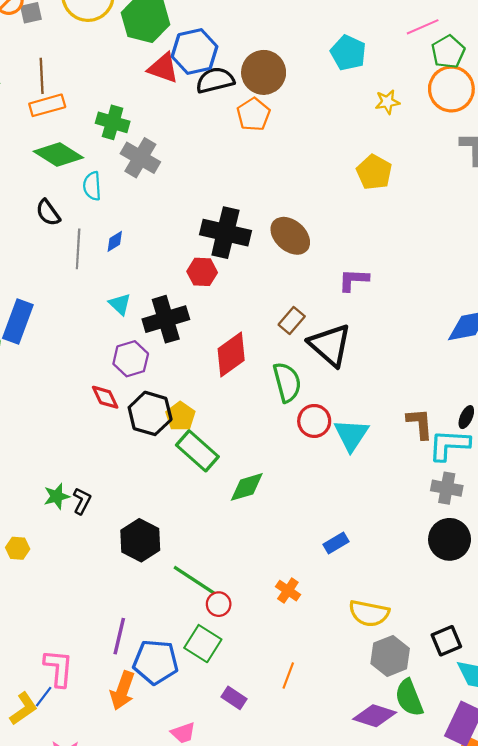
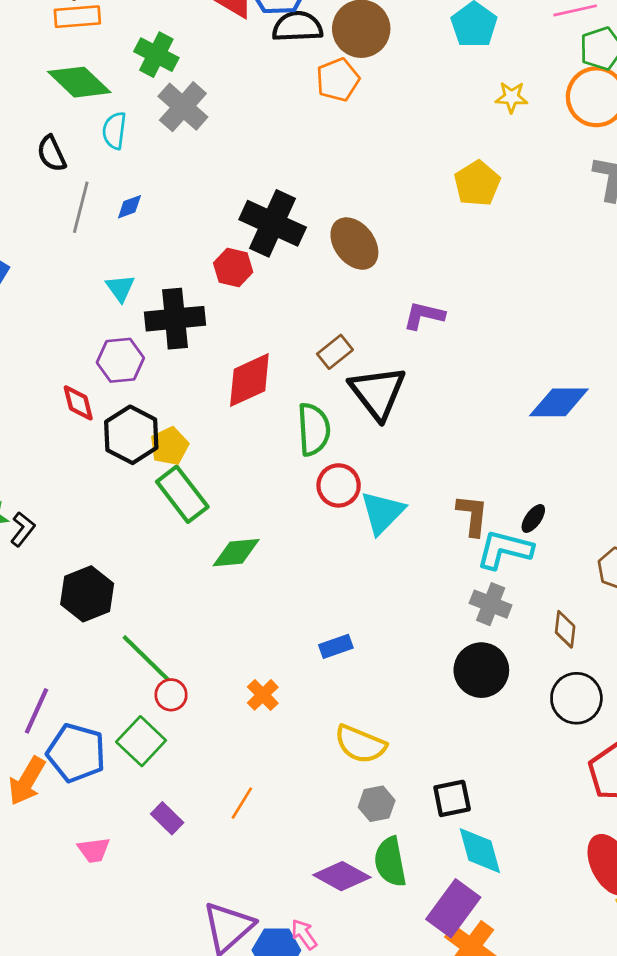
gray hexagon: (390, 656) -> (377, 804), size x0.7

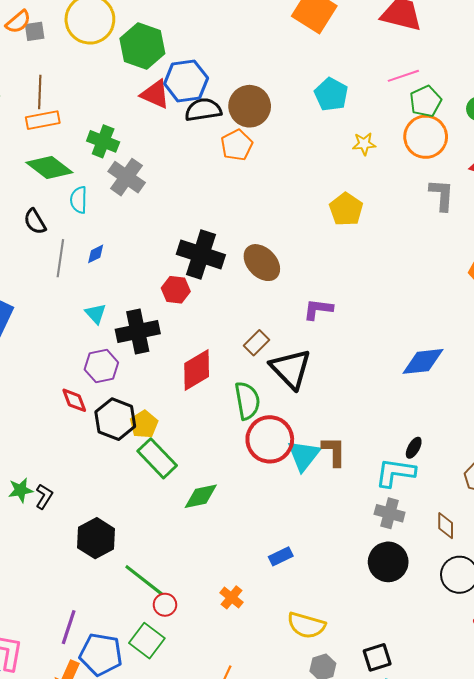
red circle: (339, 485) -> (270, 439), size x1.5
brown L-shape: (472, 515) -> (334, 451), moved

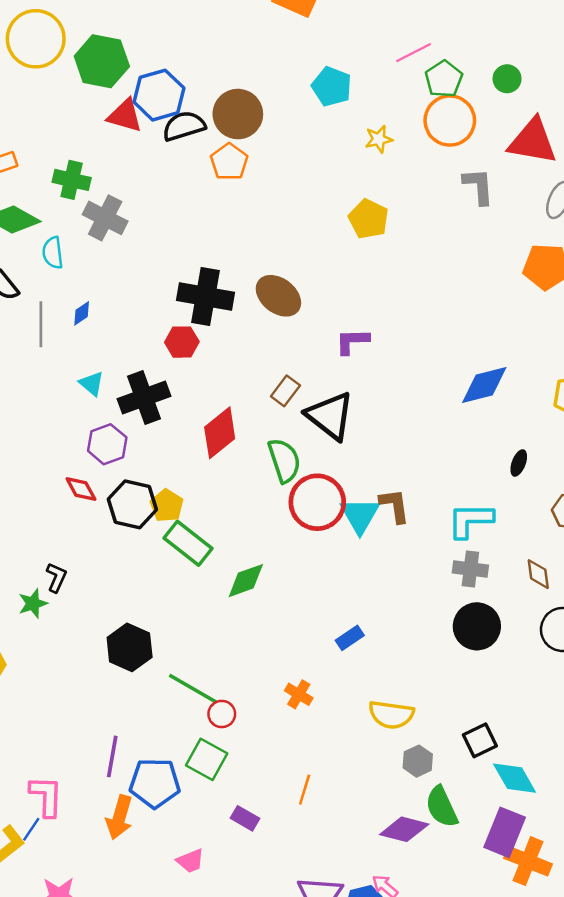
black ellipse: (414, 448) -> (519, 463), moved
black L-shape: (44, 496) -> (56, 577), moved

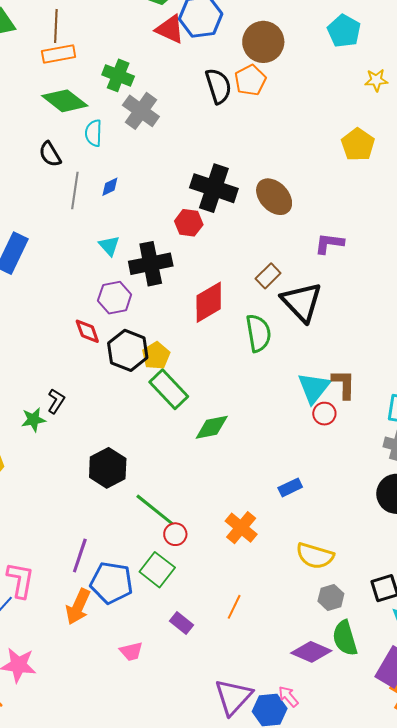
black semicircle: (184, 126) -> (218, 86), moved, turned 81
red circle: (317, 502) -> (324, 414), moved, size x0.5
orange cross: (299, 694) -> (241, 528), size x1.4

